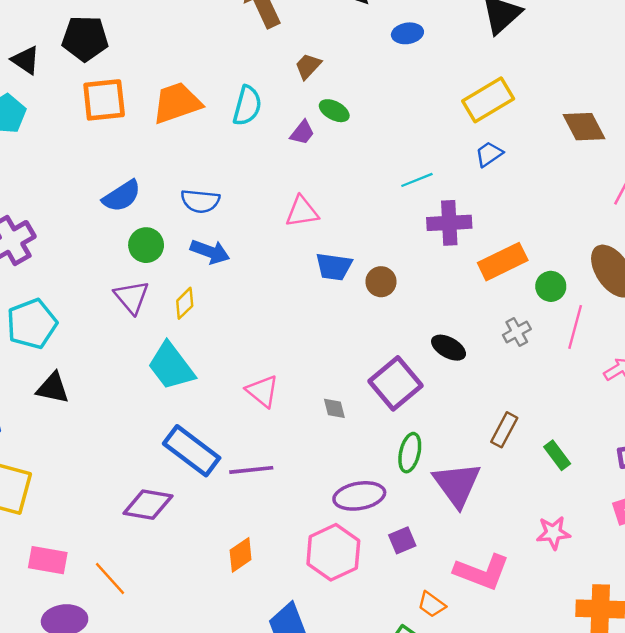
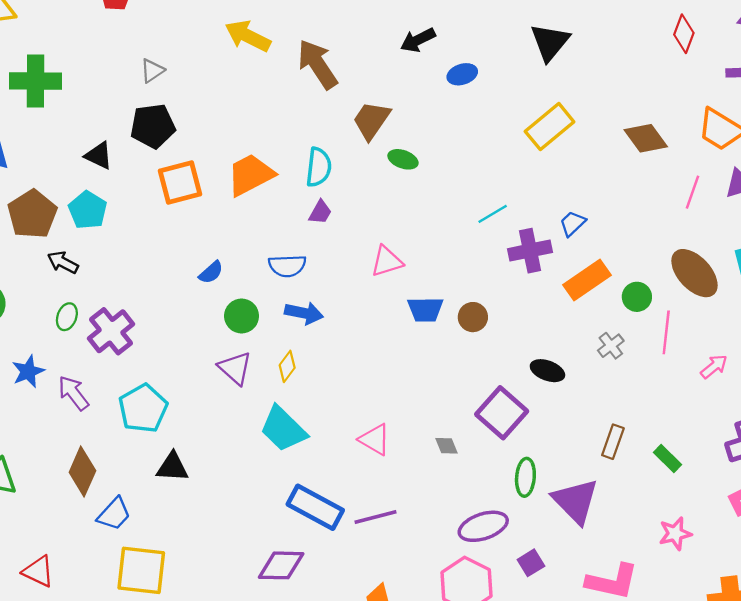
brown trapezoid: (308, 66) -> (371, 120), size x1.5
purple trapezoid: (302, 133) -> (320, 212), moved
blue trapezoid: (489, 154) -> (573, 223), moved
blue semicircle: (122, 196) -> (211, 272), size x0.7

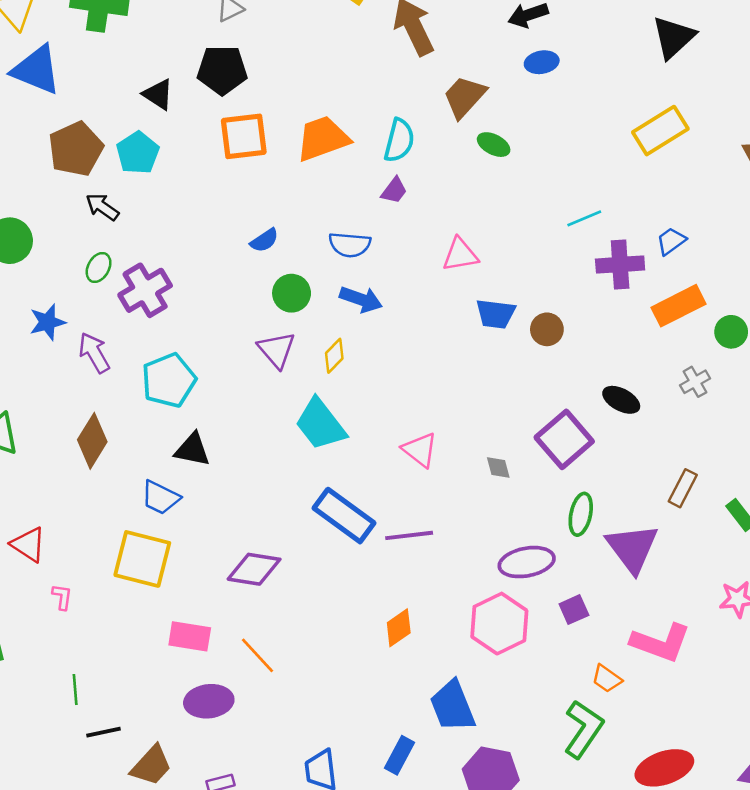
blue ellipse: (462, 74) -> (542, 62), moved
blue trapezoid: (114, 514) -> (160, 498), moved, turned 66
purple diamond: (281, 565) -> (254, 569), moved

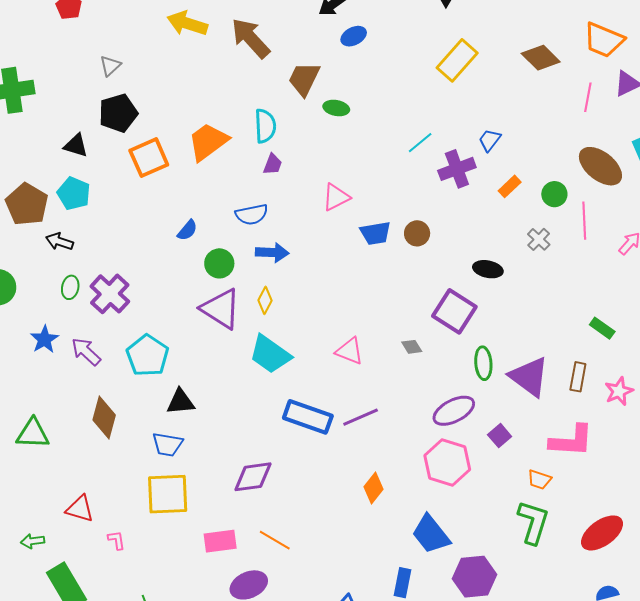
orange rectangle: (679, 306) -> (510, 186), size x0.6
purple triangle: (277, 350) -> (221, 309), size x1.4
brown rectangle: (683, 488) -> (578, 377), moved

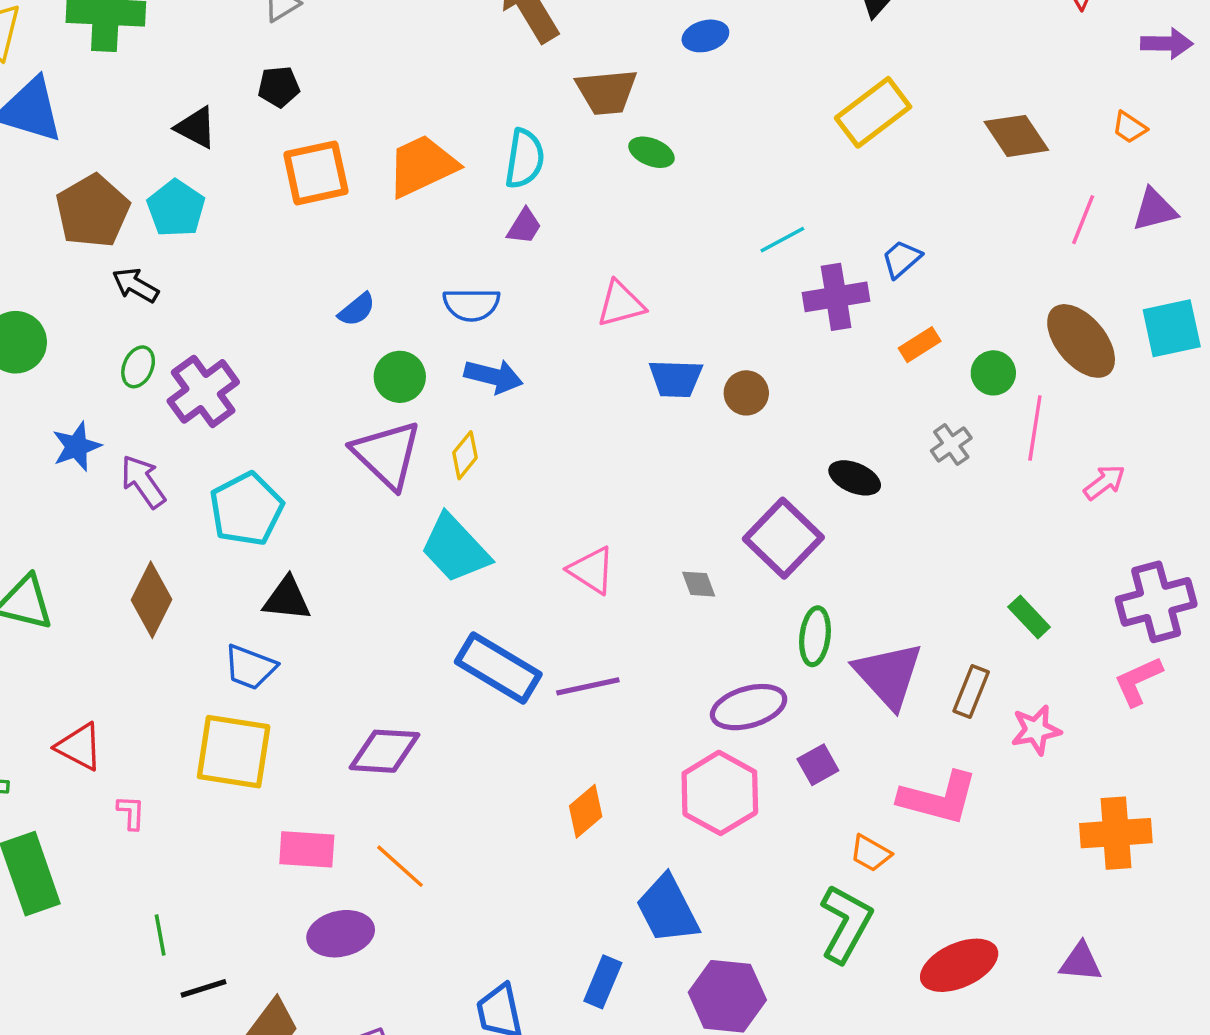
orange trapezoid: (604, 40) -> (1129, 127), size x0.5
brown trapezoid: (304, 79) -> (607, 92), turned -132
black pentagon: (118, 113) -> (279, 87), size x0.6

